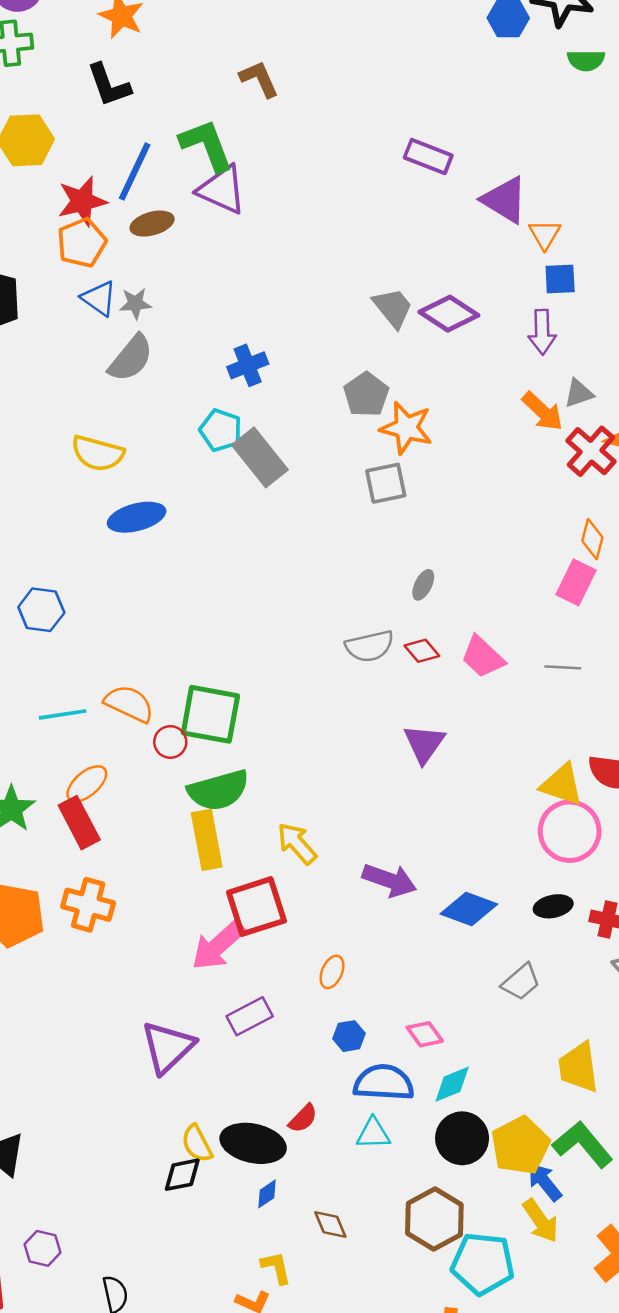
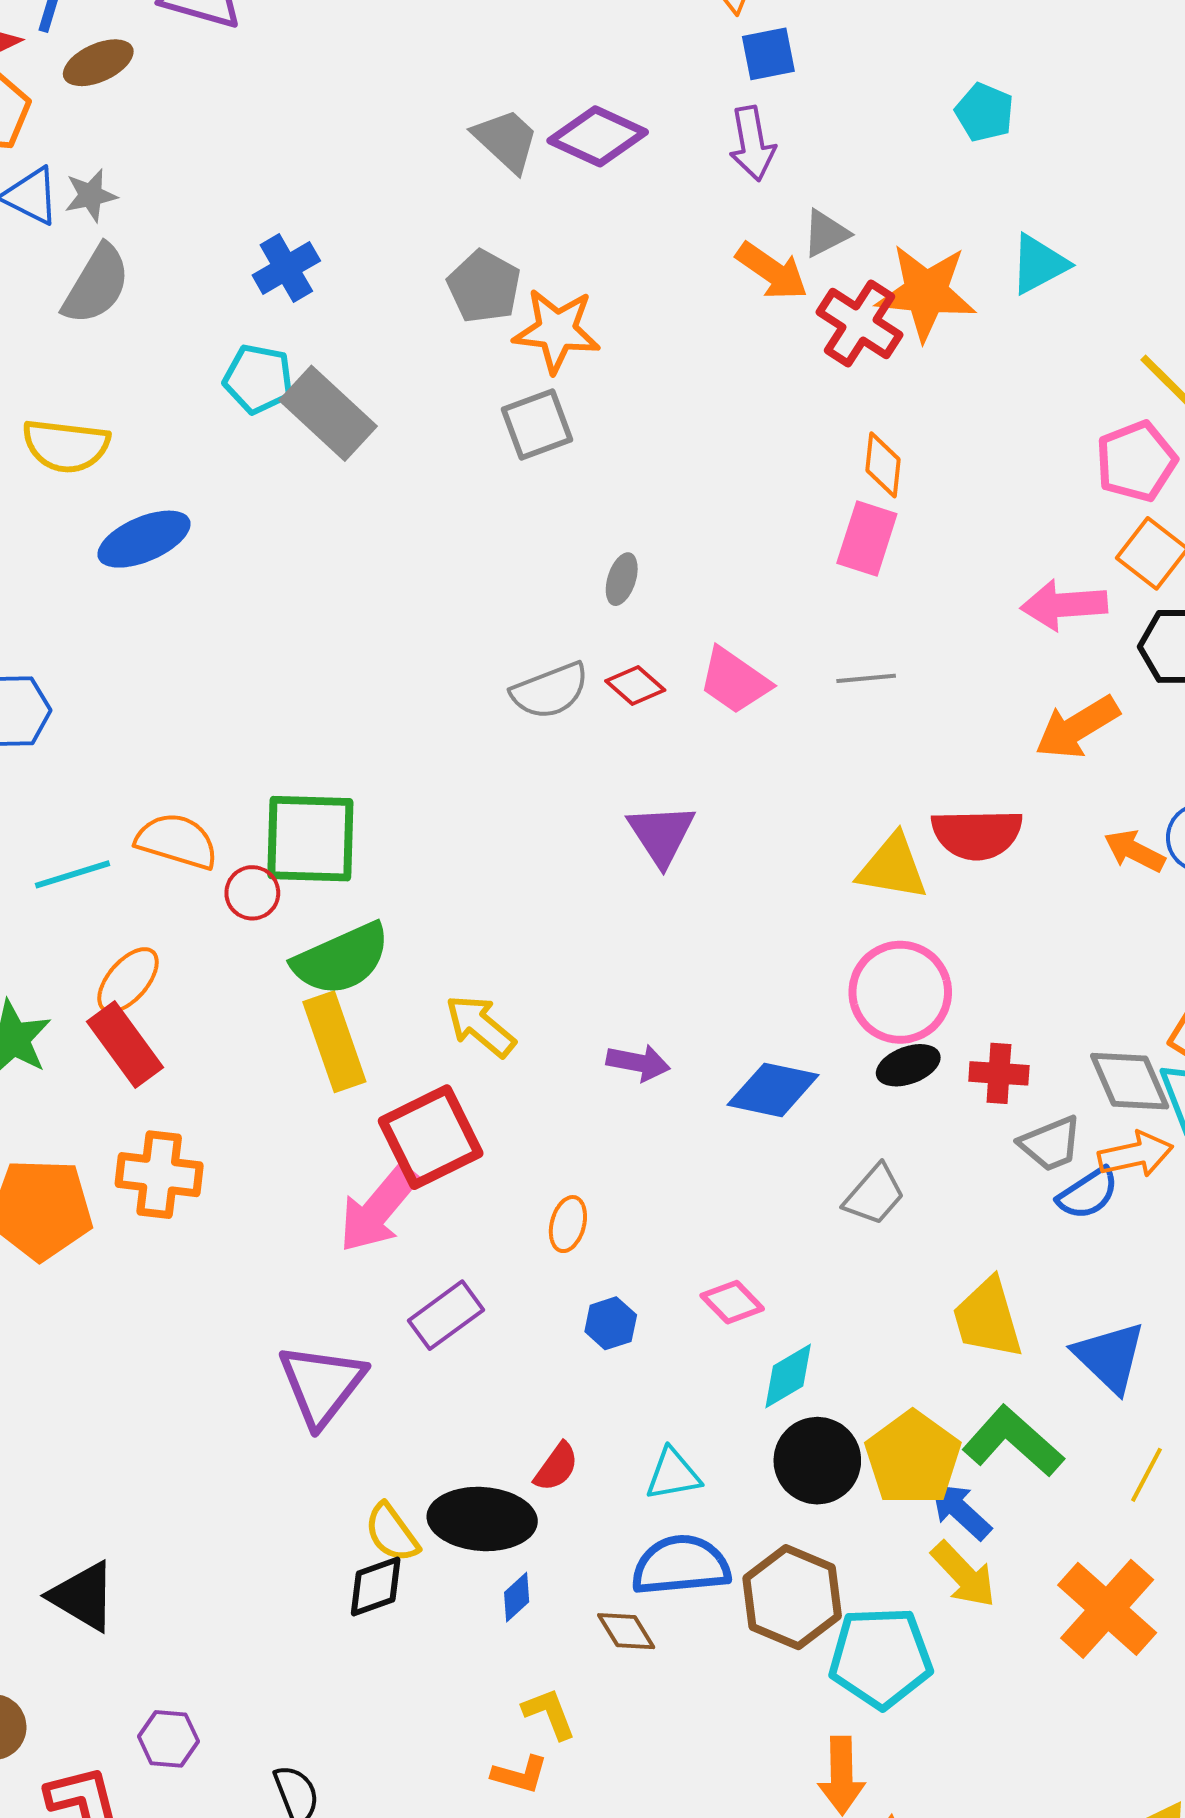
pink circle: (570, 831) -> (900, 992), moved
purple arrow: (389, 880) -> (638, 1063), size x0.7
blue semicircle: (384, 1083) -> (681, 1565), moved

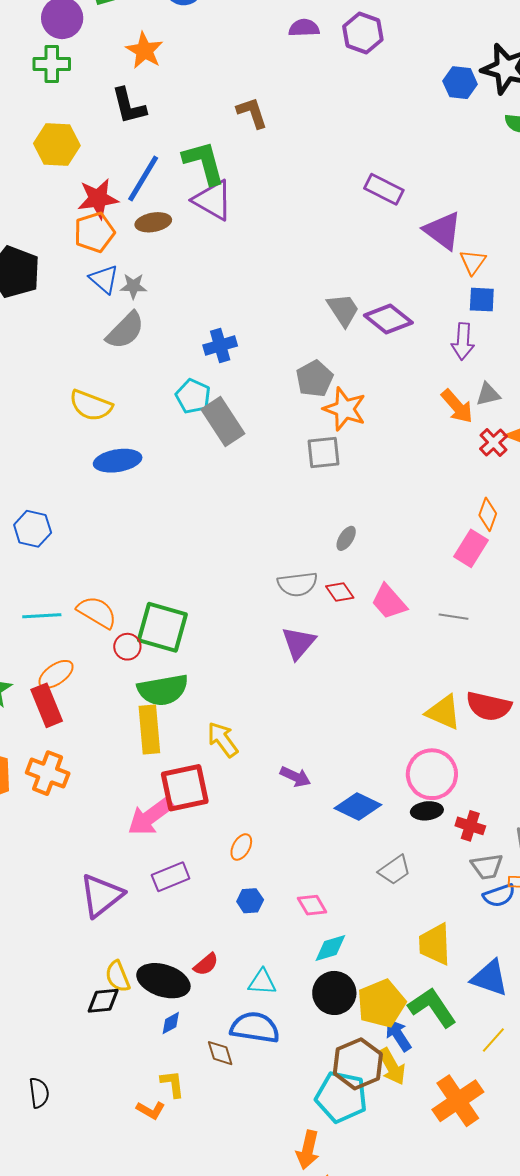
red cross: (860, 324) -> (494, 442), size x0.7
purple triangle: (661, 834) -> (299, 643), moved
blue triangle: (1110, 1357) -> (490, 978), turned -39
brown hexagon: (792, 1597) -> (358, 1064), moved

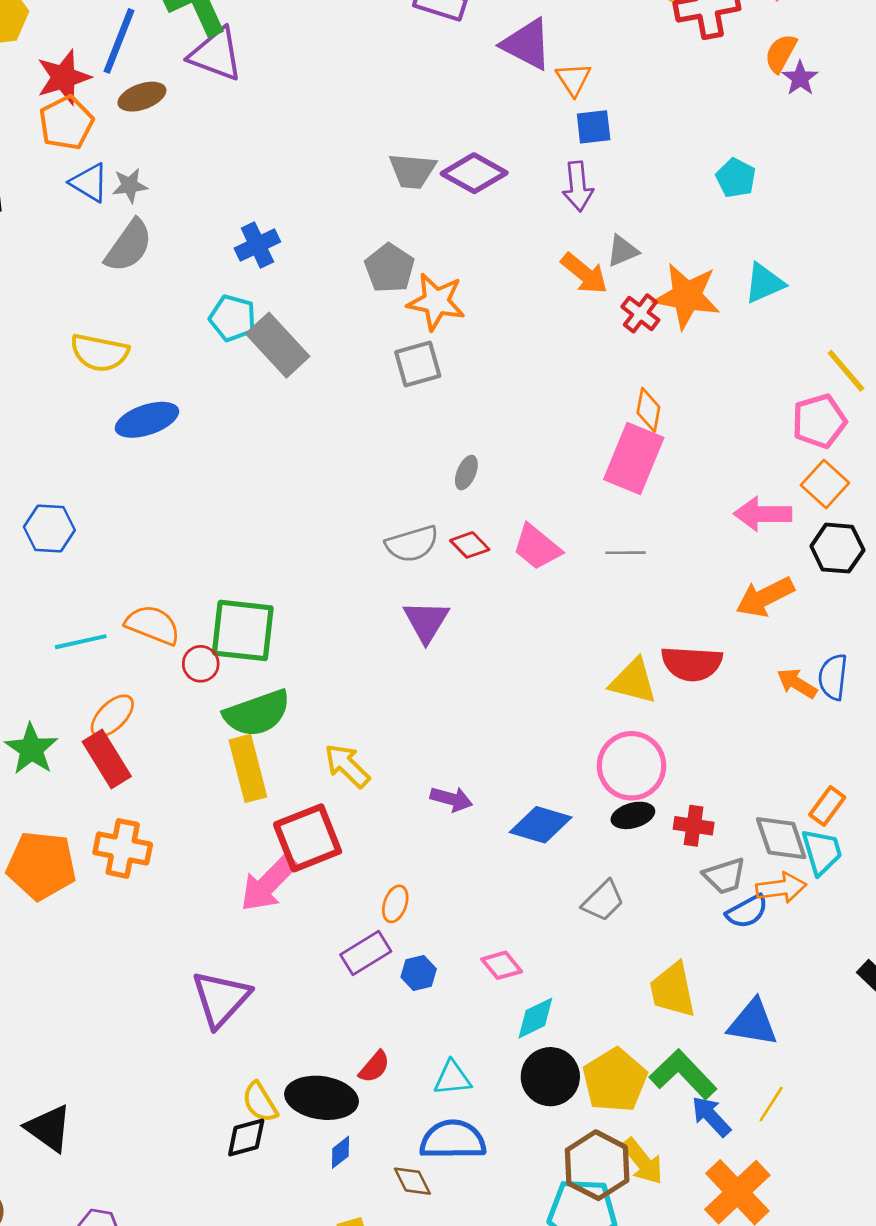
gray trapezoid: (343, 310) -> (412, 171), turned 138
pink rectangle: (471, 548) -> (634, 459), size x1.4
purple rectangle: (171, 877) -> (366, 953), moved
blue arrow: (398, 1035) -> (711, 1116), moved

